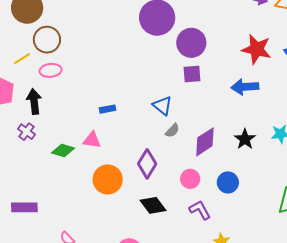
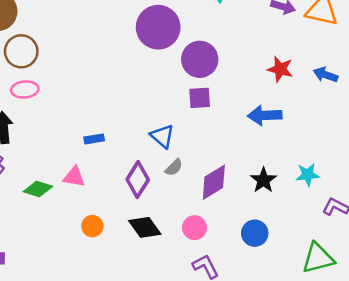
red star: (256, 49) -> (280, 69), size x0.7
purple diamond: (147, 164) -> (138, 180), moved
orange circle: (108, 179) -> (92, 226), size x0.6
blue circle: (228, 182) -> (255, 233), moved
black diamond: (153, 205) -> (145, 227), moved

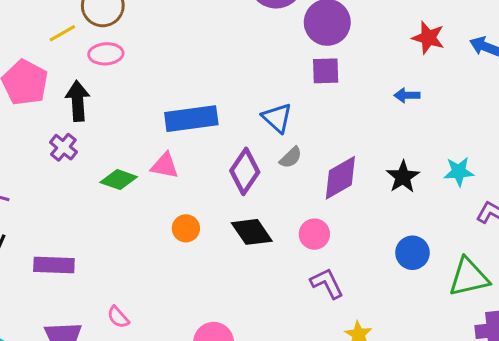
blue arrow: (265, 115) -> (407, 95), size x0.6
blue rectangle: (94, 139) -> (191, 119), size x2.0
blue circle: (255, 233) -> (412, 253), moved

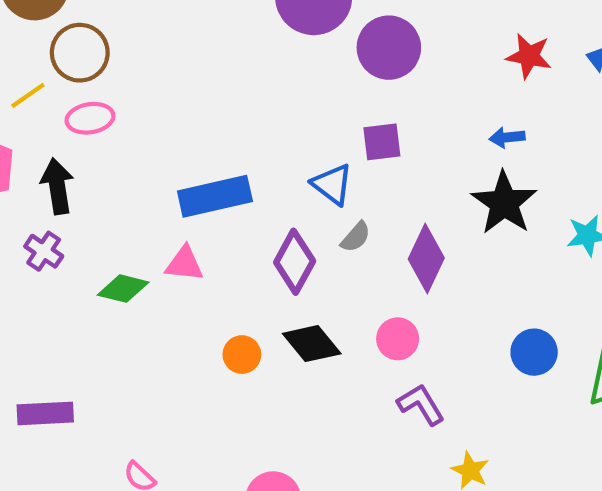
purple square: (326, 71) -> (382, 142), moved
black star: (403, 177) -> (504, 203), moved, size x1.4
purple diamond: (340, 178) -> (426, 258), turned -30
orange circle: (186, 228) -> (242, 355), moved

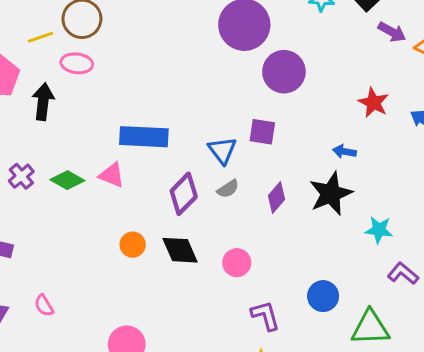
purple cross: (44, 251) -> (21, 176), moved
purple diamond: (426, 258) -> (276, 197), moved, size x0.7
purple L-shape: (421, 404) -> (265, 316), moved

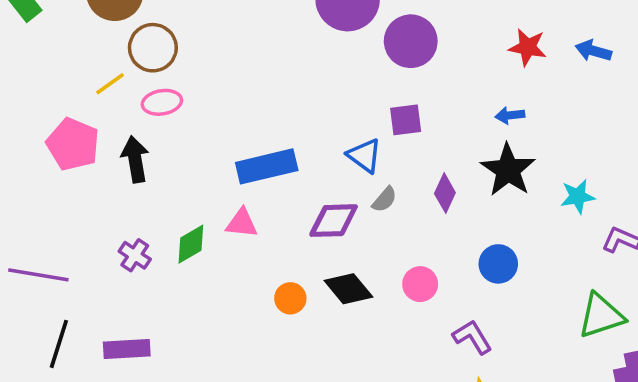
green diamond: (67, 180) -> (191, 244), turned -44
purple diamond: (184, 194) -> (334, 221), turned 60
blue circle: (323, 296) -> (498, 264), moved

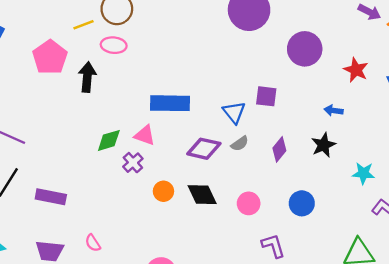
purple circle: (411, 41) -> (305, 49), moved
black star: (508, 170) -> (323, 145), size x0.7
purple cross: (135, 255) -> (133, 163), moved

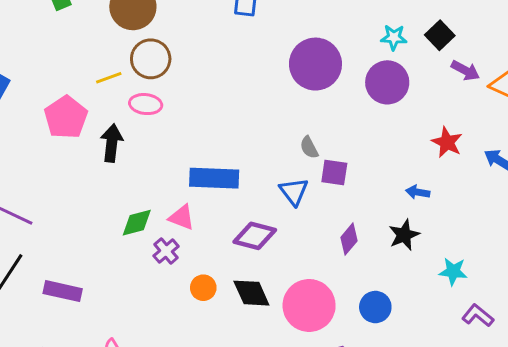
purple circle: (305, 49) -> (387, 82), moved
gray semicircle: (240, 144) -> (309, 147), moved, turned 96
pink circle: (249, 203) -> (309, 305), size x1.8

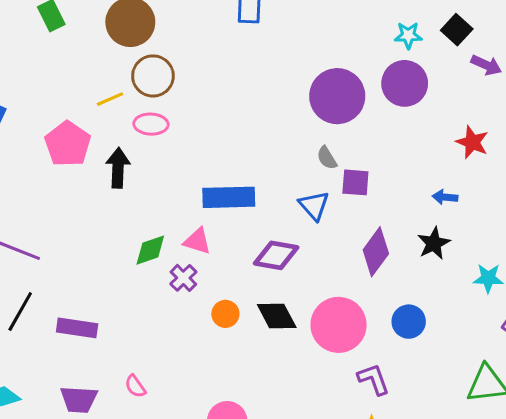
purple circle: (315, 64) -> (337, 96), moved
purple diamond: (349, 239) -> (376, 252), size x1.4

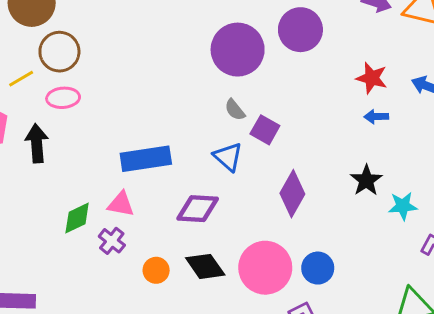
purple square: (355, 182) -> (265, 130), turned 32
blue arrow: (445, 197) -> (376, 117), moved
black star: (434, 243) -> (366, 180), moved
blue circle: (409, 322) -> (318, 268), moved

